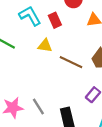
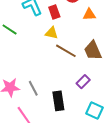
yellow triangle: (45, 46) -> (52, 33), moved

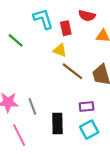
purple rectangle: (83, 82) -> (87, 106), turned 32
cyan square: (95, 110) -> (89, 130), moved, turned 30

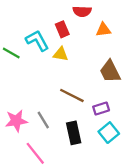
cyan L-shape: (43, 19) -> (37, 41), moved
brown line: (72, 71) -> (72, 95), moved

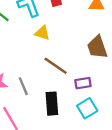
yellow triangle: (61, 54) -> (42, 33), moved

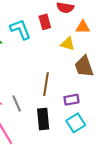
yellow triangle: (42, 33) -> (68, 44), moved
brown line: (56, 66) -> (46, 84), turned 65

